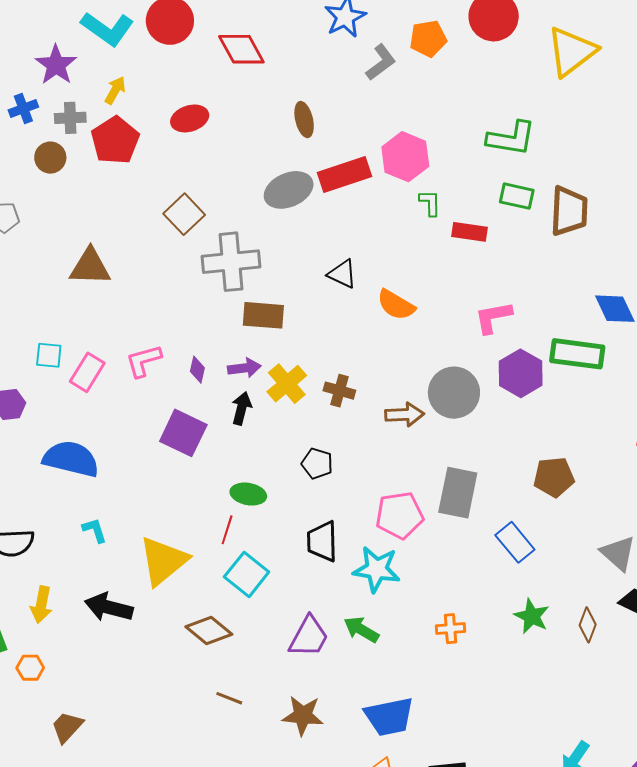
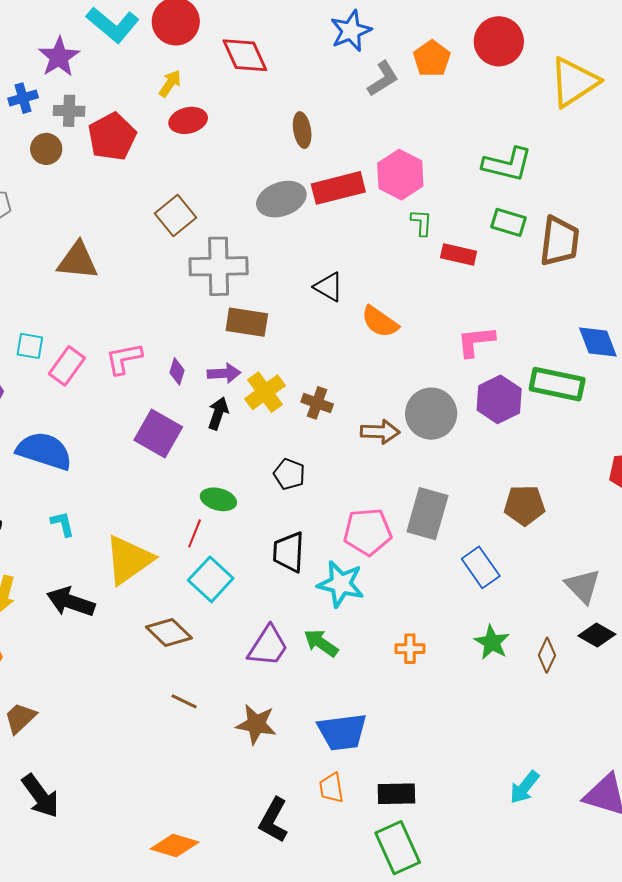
orange pentagon: (428, 39) -> (432, 59), turned -30
yellow arrow: (115, 90) -> (170, 83), moved

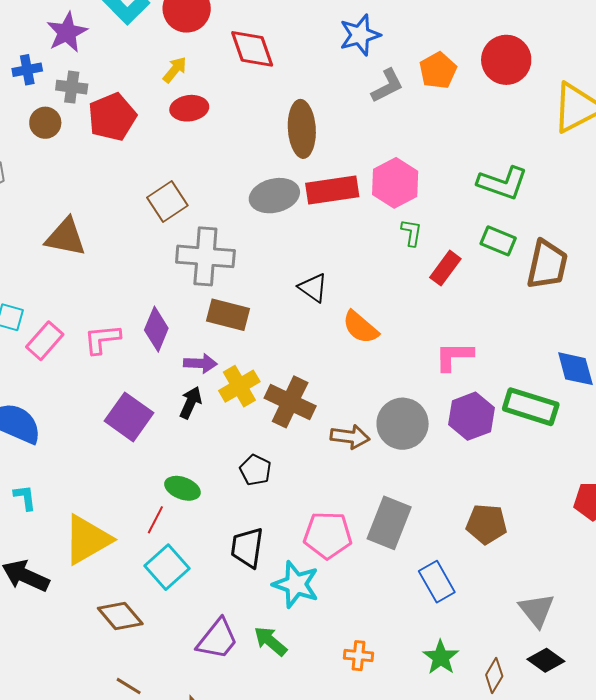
brown ellipse: (302, 130) -> (302, 129), size x1.6
red rectangle: (459, 254) -> (445, 268), turned -72
purple diamond: (177, 371) -> (156, 329), moved, size x1.6
brown cross: (317, 403) -> (290, 402), size x1.6

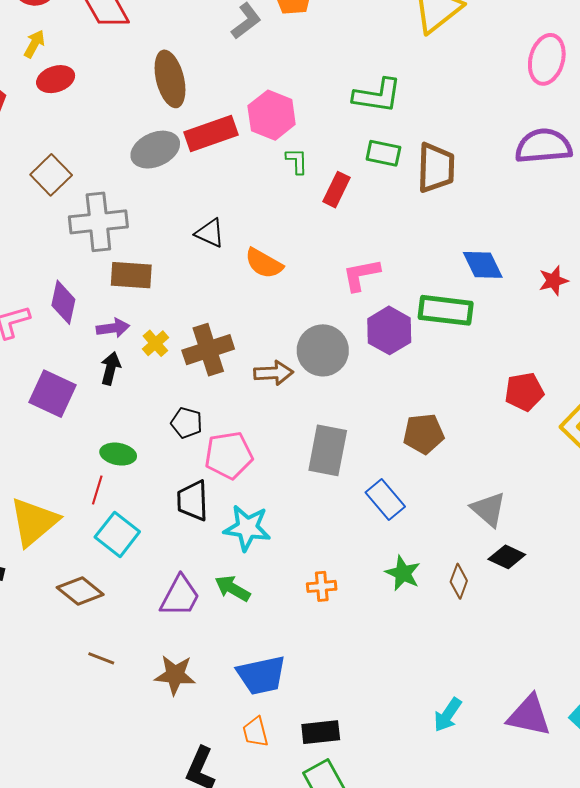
yellow cross: (239, 386) -> (155, 343), size x0.7
brown cross: (290, 402) -> (208, 350), turned -33
pink pentagon: (328, 535) -> (229, 455), moved

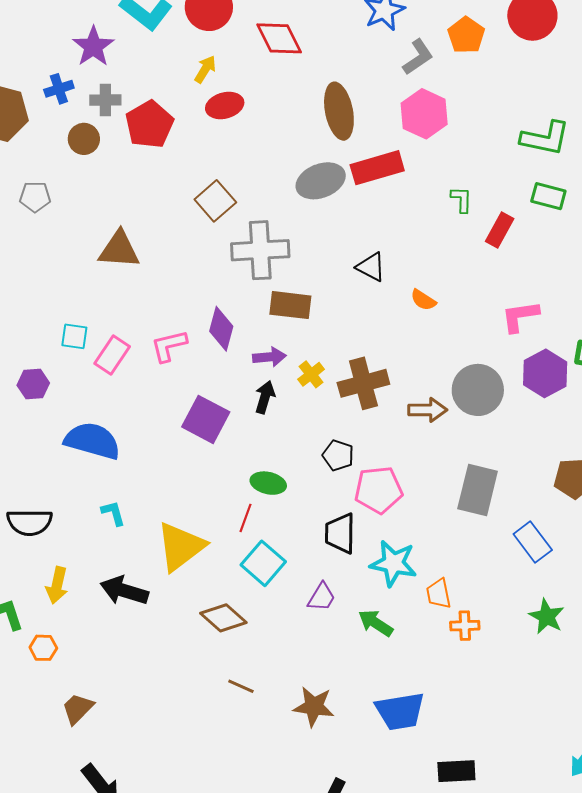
pink hexagon: (272, 115) -> (424, 114), moved
orange semicircle: (264, 263) -> (423, 300), size x0.7
purple trapezoid: (180, 596) -> (322, 597), moved, size x0.7
orange trapezoid: (255, 732) -> (439, 594), moved

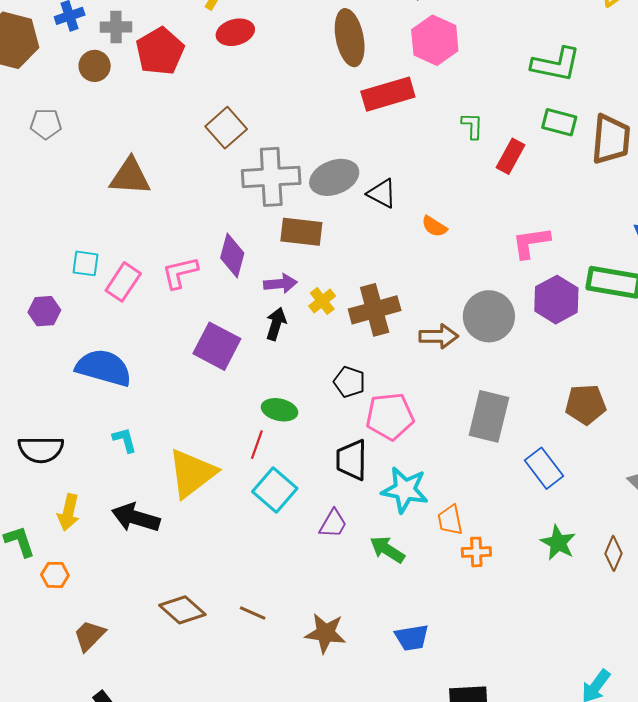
gray ellipse: (321, 181) -> (334, 177), moved
brown diamond: (223, 618) -> (182, 610), moved
blue trapezoid: (400, 711) -> (412, 638), size x0.7

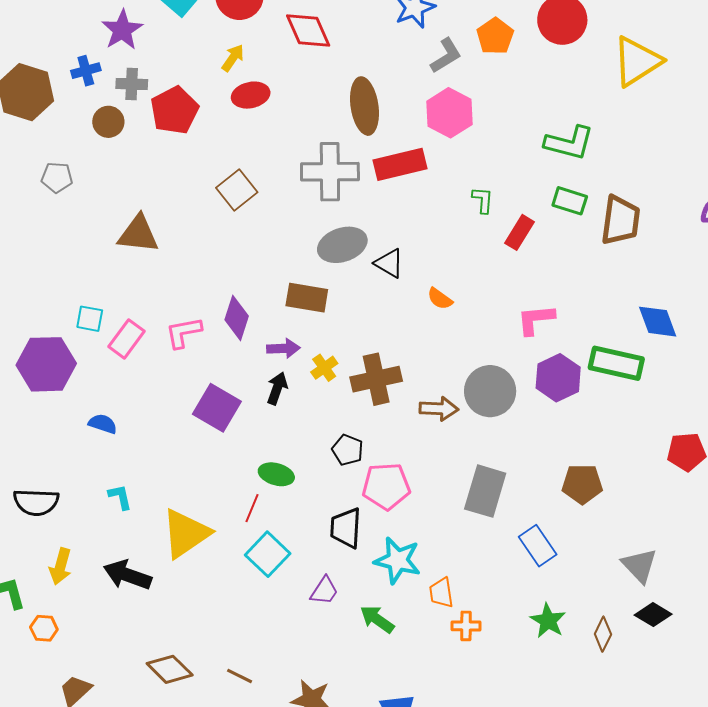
gray cross: (271, 177) -> (330, 172), moved
purple hexagon: (44, 311) -> (46, 364), size x1.8
blue semicircle: (104, 368) -> (103, 424), size x0.5

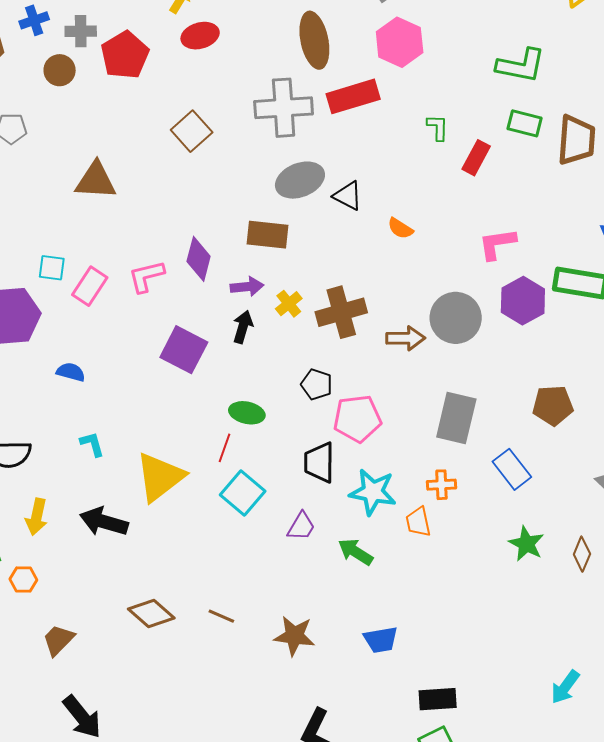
orange cross: (466, 626) -> (441, 485), moved

